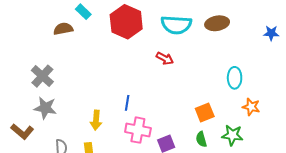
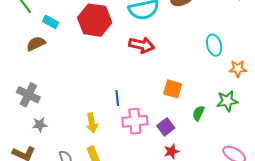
red arrow: (165, 58) -> (142, 45), size x1.4
gray star: (45, 108) -> (40, 125), size x0.7
orange square: (205, 112) -> (173, 89), moved, turned -36
green semicircle: (201, 139) -> (198, 113), turned 56

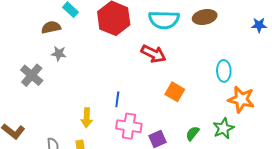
orange star: (238, 69) -> (241, 99), size x1.5
orange square: (173, 89) -> (175, 92), moved
green star: (227, 101) -> (223, 128), turned -30
gray star: (40, 125) -> (59, 54), moved

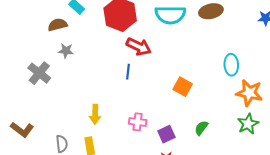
red arrow: (153, 54) -> (139, 47), moved
blue line: (117, 99) -> (128, 72), moved
pink cross: (129, 126) -> (138, 122), size x0.7
green star: (223, 128) -> (248, 124), moved

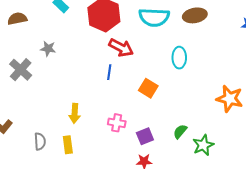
brown semicircle: (58, 25) -> (17, 19), moved
cyan ellipse: (231, 65) -> (179, 58), moved
orange square: (183, 87) -> (148, 88), moved
green star: (248, 124) -> (203, 145), moved

